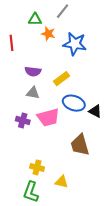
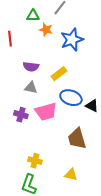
blue star: (75, 44) -> (72, 40), turned -30
yellow triangle: (62, 182) -> (71, 175), moved

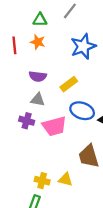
orange star: (46, 30) -> (38, 42), moved
purple cross: (21, 115) -> (27, 121), moved
yellow triangle: (71, 175) -> (65, 179), moved

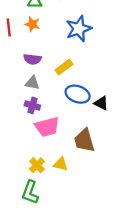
purple cross: (27, 121) -> (32, 105), moved
pink trapezoid: (54, 126) -> (47, 127), moved
yellow cross: (42, 181) -> (37, 165), turned 32

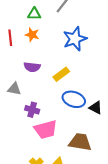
gray triangle: (32, 83) -> (14, 89), moved
brown trapezoid: (84, 140) -> (80, 142), turned 115

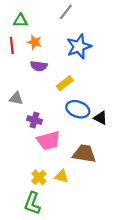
green triangle: (34, 14) -> (20, 21), moved
purple semicircle: (32, 67) -> (39, 66), moved

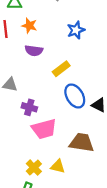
blue star: (79, 46) -> (76, 30), size x0.7
blue ellipse: (78, 109) -> (75, 96), turned 40

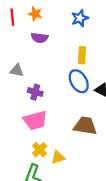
yellow rectangle: (61, 69) -> (82, 55), moved, turned -49
pink trapezoid: (44, 129) -> (35, 120), moved
yellow triangle: (58, 166) -> (58, 157), moved, turned -32

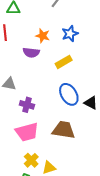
orange star: (35, 14) -> (43, 36), moved
yellow rectangle: (82, 55) -> (64, 62), moved, turned 56
brown trapezoid: (85, 126) -> (64, 130), moved

